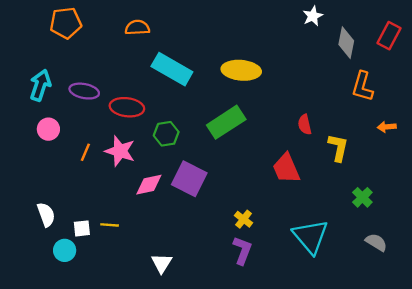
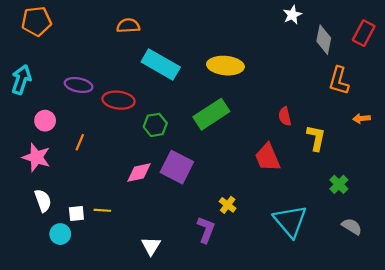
orange pentagon: (66, 23) -> (36, 21), moved
cyan arrow: (40, 85) -> (21, 80), moved
pink star: (120, 151) -> (36, 157), moved
purple L-shape: (242, 250) -> (206, 230), moved

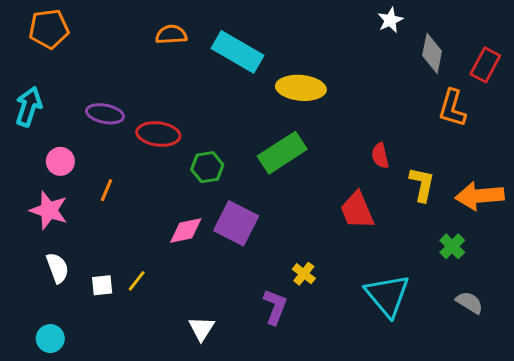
red rectangle: (364, 33) -> (485, 65), moved
cyan rectangle: (161, 64) -> (238, 52), moved
orange arrow: (362, 118) -> (480, 196), moved, size x2.0
yellow line: (102, 210) -> (137, 281), turned -56
cyan circle: (60, 234) -> (50, 339), moved

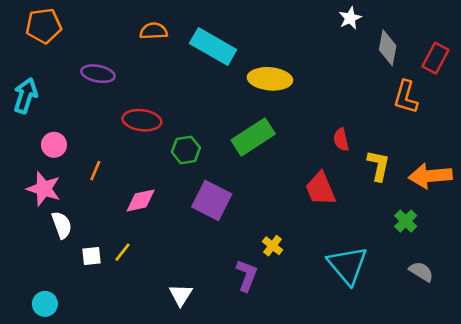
purple ellipse: (105, 114) -> (98, 74), moved
pink diamond: (186, 230) -> (141, 200), moved
white semicircle: (57, 268) -> (62, 225), moved

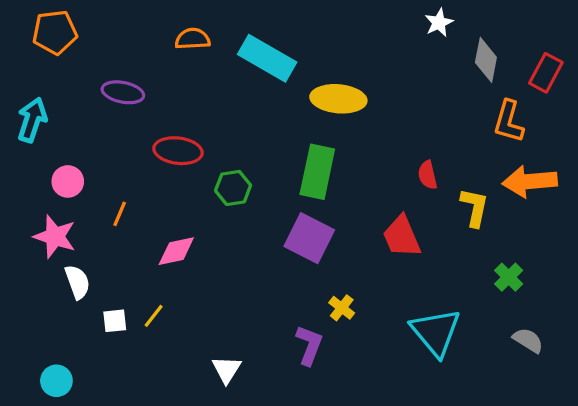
green rectangle: (253, 137) -> (317, 172), turned -45
orange arrow: (430, 176) -> (530, 181), moved
purple square: (212, 200) -> (309, 238), moved

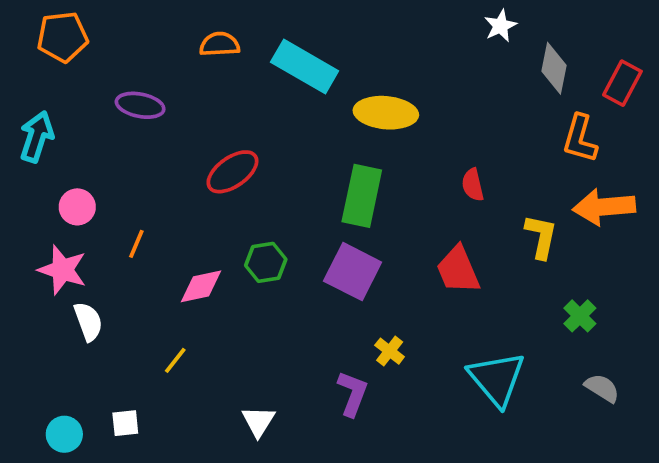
red ellipse: (178, 151) -> (232, 172), moved, turned -42
red semicircle: (428, 175) -> (473, 185), moved
green hexagon: (233, 188) -> (266, 262), moved
white square: (115, 321) -> (125, 423), moved

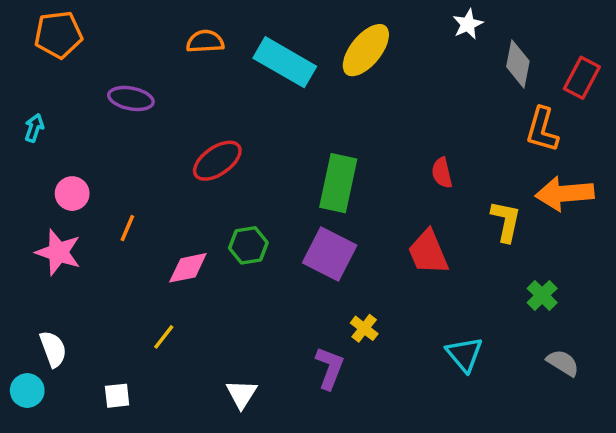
yellow ellipse: (386, 113) -> (366, 50), moved, turned -56
cyan arrow: (37, 137) -> (34, 128), size x0.6
white semicircle: (88, 321) -> (53, 349), moved
cyan triangle: (497, 379) -> (464, 354), size x0.7
cyan circle: (64, 434) -> (27, 390), moved

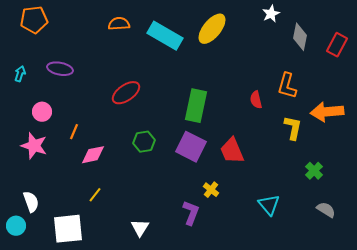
purple ellipse: (131, 98) -> (60, 69), moved
orange L-shape: (542, 130) -> (287, 86), moved
red trapezoid: (428, 252) -> (232, 151), moved
pink diamond: (188, 268) -> (93, 155), moved
white square: (117, 396) -> (68, 229), size x2.0

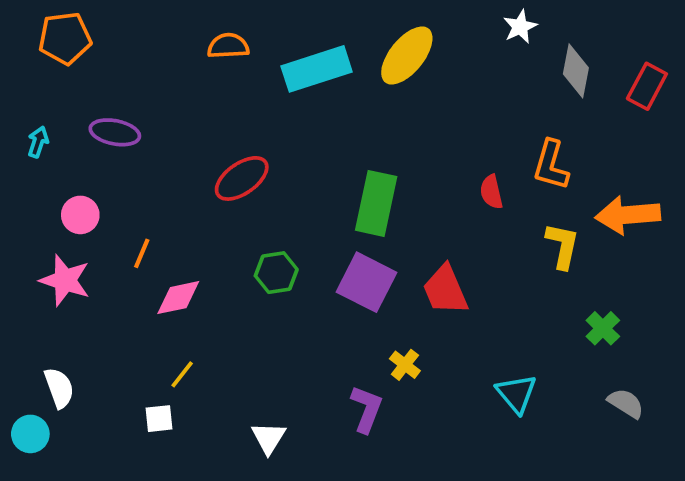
cyan rectangle: (165, 36) -> (317, 69), turned -48
white square: (68, 229) -> (159, 419), moved, size x0.5

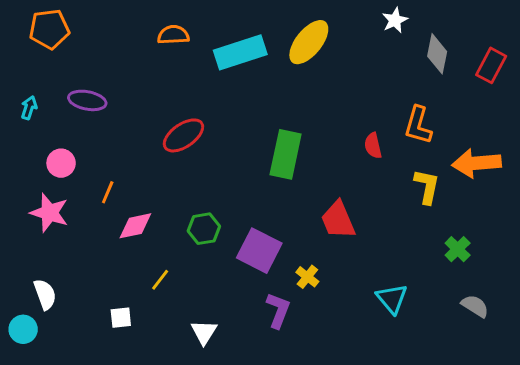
green hexagon: (276, 273) -> (204, 229), moved
purple square: (367, 282) -> (259, 251), moved
yellow line: (182, 374) -> (160, 280), moved

